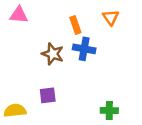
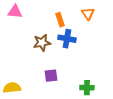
brown star: (53, 54) -> (42, 43), turned -30
purple square: (48, 95) -> (51, 76), moved

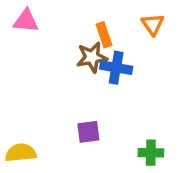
brown star: (42, 43) -> (92, 57), moved

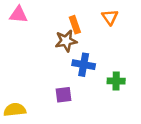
blue cross: (116, 68) -> (84, 65), moved
green cross: (151, 153) -> (116, 81), moved

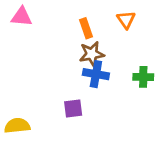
brown star: (66, 41) -> (92, 54), moved
green cross: (116, 81) -> (143, 77), moved

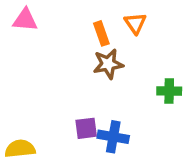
orange triangle: (126, 20) -> (135, 23), moved
blue cross: (96, 74) -> (113, 137), moved

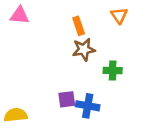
orange triangle: (135, 23) -> (119, 15), moved
green cross: (169, 91) -> (113, 70), moved

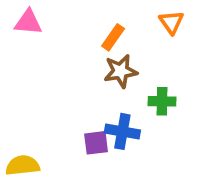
orange rectangle: (79, 26) -> (113, 37), turned 54
blue cross: (88, 106) -> (122, 131), moved

